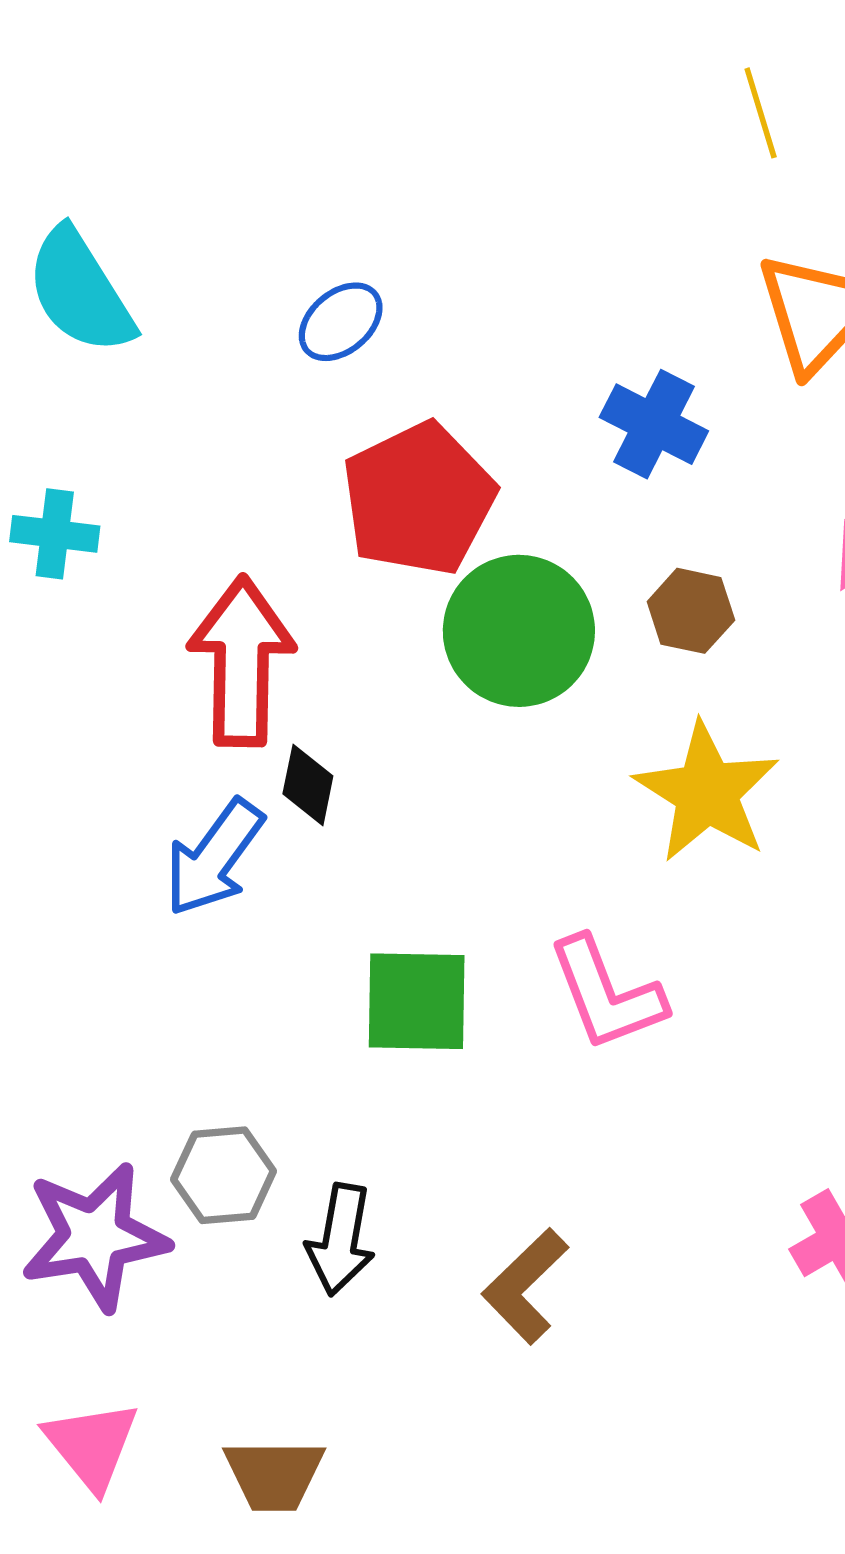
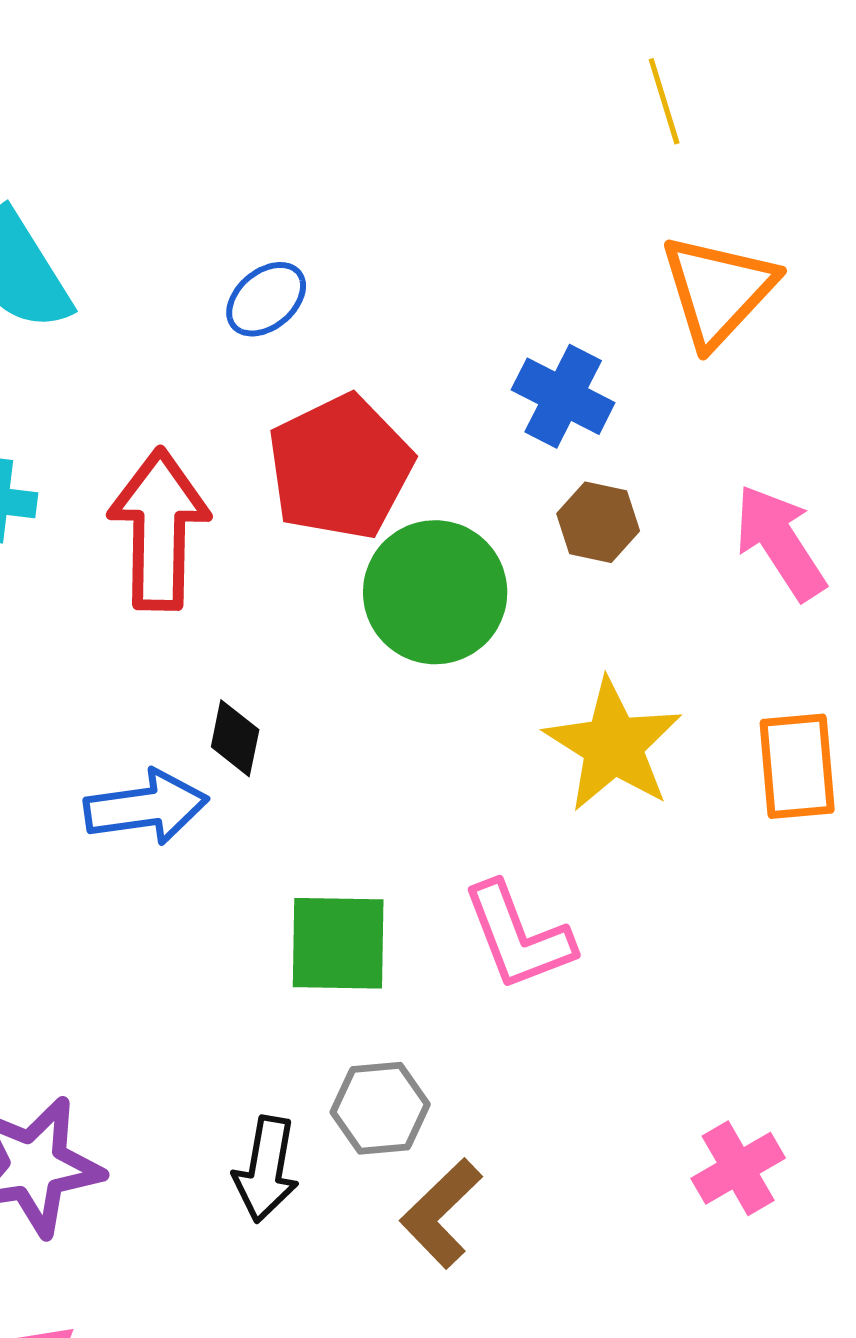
brown hexagon: (691, 611) -> (598, 522), moved
red arrow: (241, 661) -> (159, 529), moved
blue arrow: (214, 858) -> (146, 807), turned -134
gray hexagon: (224, 1175) -> (380, 1108), moved

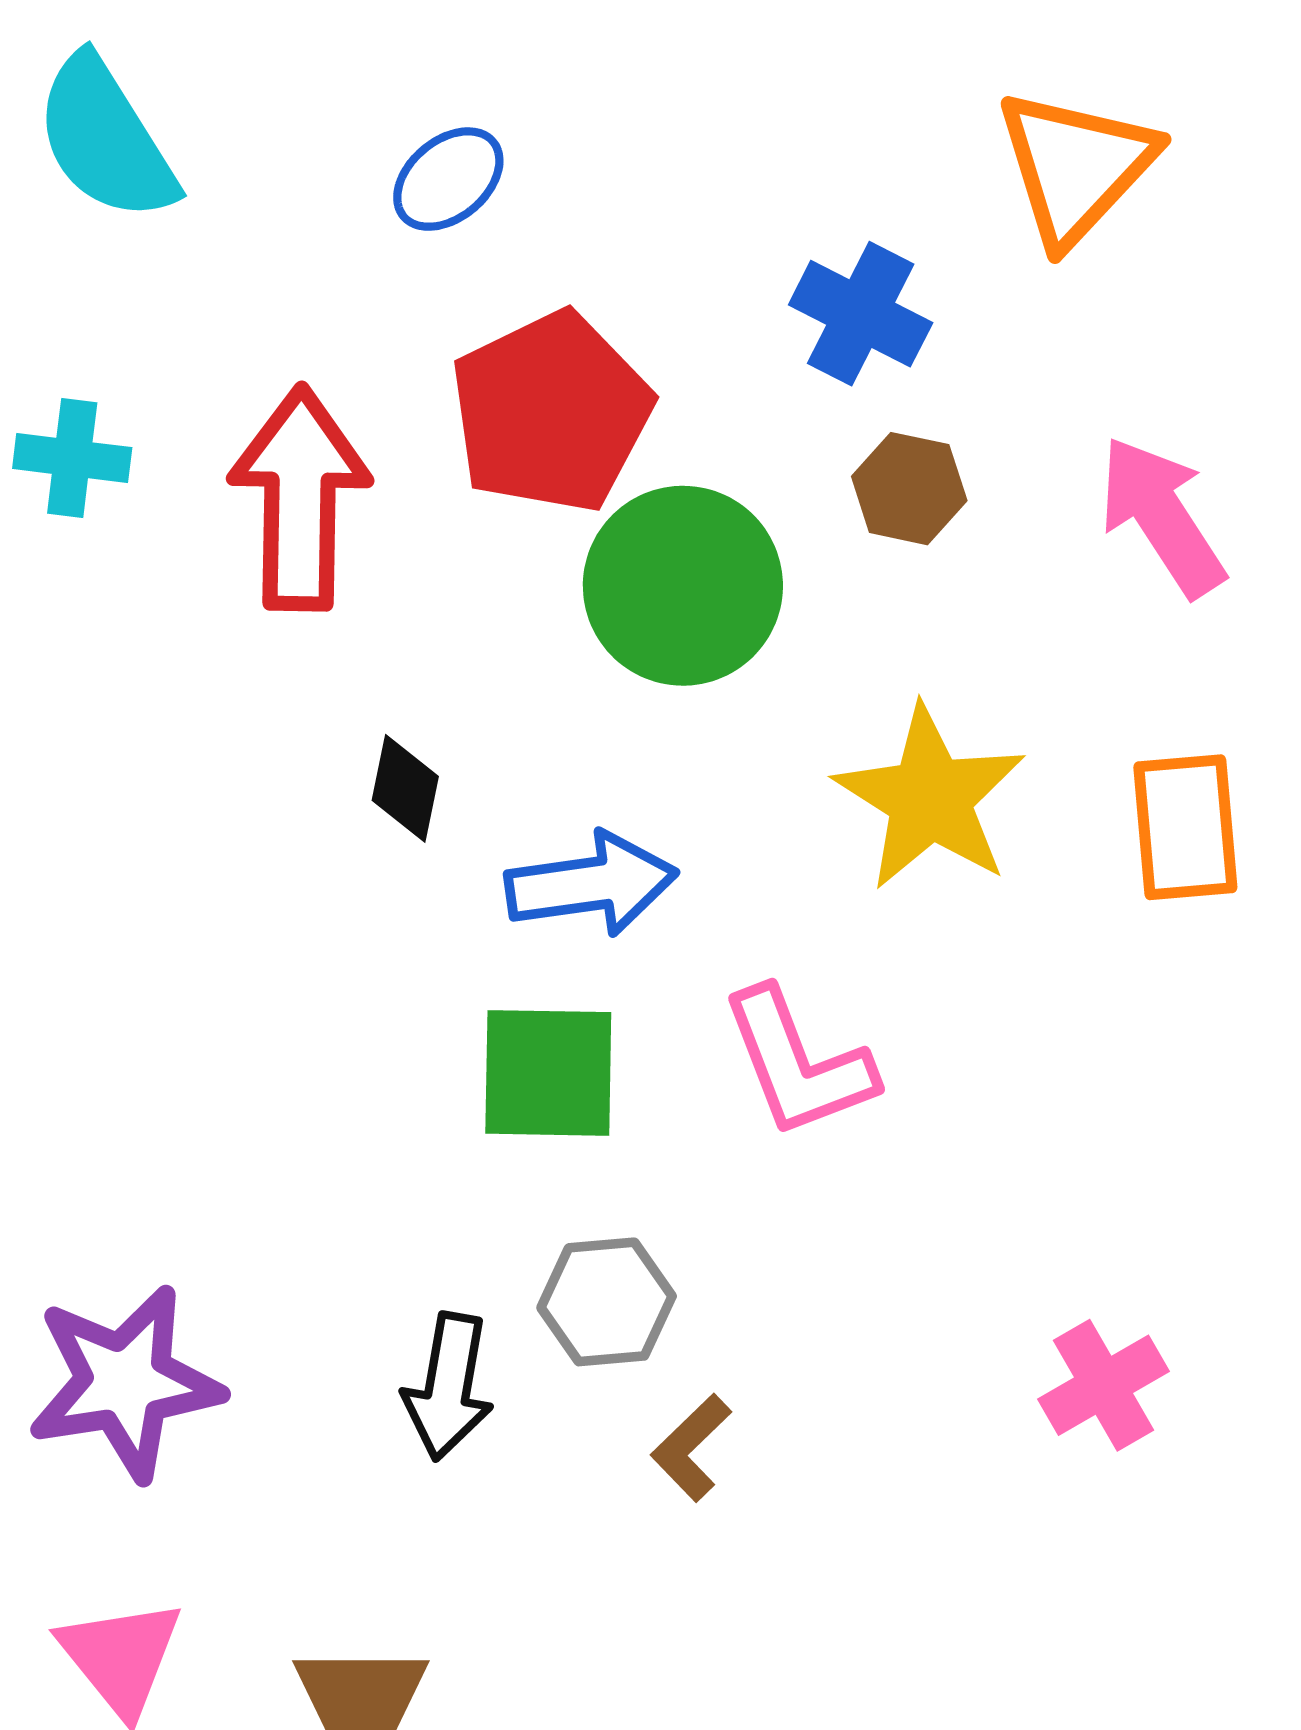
blue arrow: (146, 807) -> (591, 884), moved
brown L-shape: (441, 1213) -> (691, 1448), size x0.7

